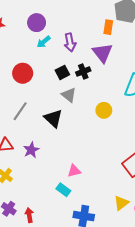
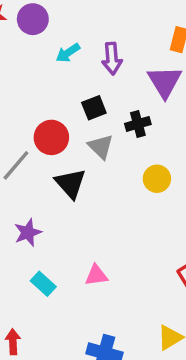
purple circle: (37, 23) -> (33, 19), moved
black cross: (83, 71) -> (138, 124), moved
red circle: (23, 73) -> (51, 137), moved
cyan rectangle: (63, 190) -> (43, 284), moved

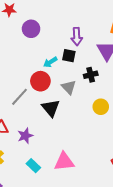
purple circle: (33, 19) -> (31, 29), moved
cyan arrow: (68, 53) -> (50, 62), moved
black square: (94, 108) -> (69, 56), moved, turned 32
pink triangle: (96, 275) -> (64, 162), size x1.5

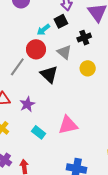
black square: (69, 56) -> (61, 21), turned -32
yellow circle: (101, 107) -> (88, 68), moved

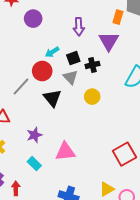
black square: (61, 21) -> (73, 58), moved
purple star: (27, 104) -> (34, 135), moved
cyan rectangle: (39, 132) -> (34, 164), moved

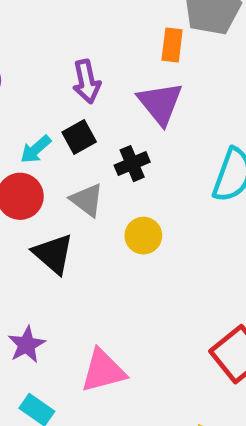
black square: (73, 58) -> (79, 137), moved

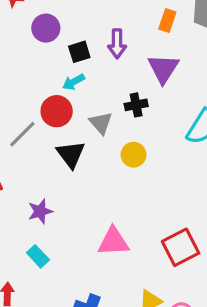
orange rectangle: (172, 45) -> (167, 21), moved
black square: (79, 137) -> (79, 52), moved
pink triangle: (103, 371) -> (113, 242), moved

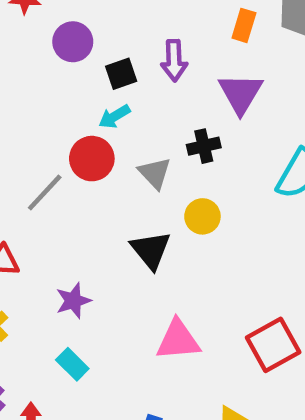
black triangle: (71, 154) -> (151, 250), moved

